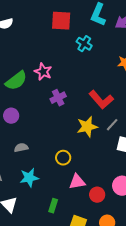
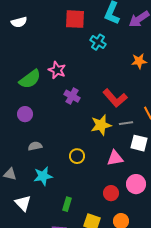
purple cross: (58, 98) -> (72, 96), turned -35
gray line: (112, 125) -> (126, 123), turned 40
pink triangle: (77, 182) -> (115, 158), moved

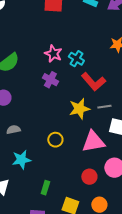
cyan cross: (98, 42) -> (76, 59), moved
pink star: (57, 70) -> (53, 54), moved
pink triangle: (115, 158) -> (93, 142), size x1.4

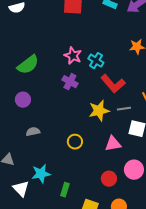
pink triangle: (93, 142) -> (113, 144), size x0.7
cyan star: (21, 160) -> (41, 174), moved

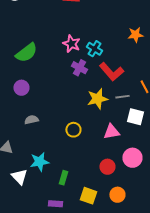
purple cross: (70, 82) -> (79, 68), moved

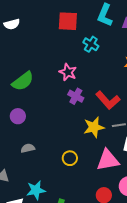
cyan cross: (94, 49) -> (91, 44), moved
pink triangle: (111, 132) -> (108, 160), size x1.4

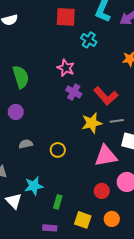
green semicircle: (23, 81) -> (21, 77), turned -70
yellow circle: (70, 158) -> (58, 150), moved

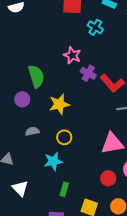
green semicircle: (21, 77) -> (36, 76), moved
purple cross: (74, 92) -> (88, 73), moved
yellow star: (92, 123) -> (59, 104), moved
cyan star: (34, 186) -> (53, 161), moved

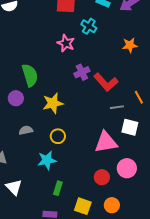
pink star: (72, 55) -> (66, 43), moved
purple cross: (88, 73) -> (82, 72), turned 35

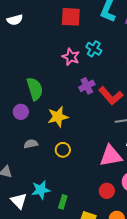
cyan cross: (89, 26) -> (94, 49), moved
cyan star: (47, 160) -> (41, 190), moved

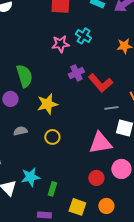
pink star: (71, 57) -> (60, 44), turned -30

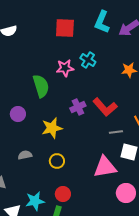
purple cross: (76, 73) -> (78, 107), moved
green semicircle: (24, 76) -> (41, 86), moved
purple circle: (10, 99) -> (18, 114), moved
red circle: (96, 178) -> (63, 194), moved

